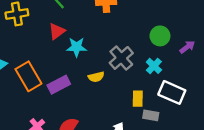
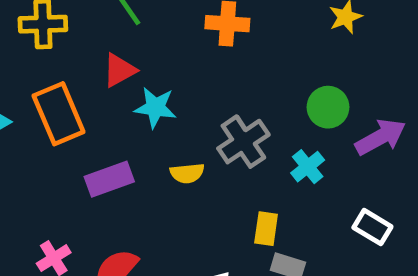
purple arrow: (187, 47) -> (380, 137), size x1.5
orange rectangle: (28, 76) -> (59, 114), moved
white rectangle: (172, 92) -> (372, 227), moved, size x0.7

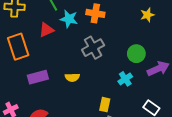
cyan star: (155, 107) -> (69, 19), moved
gray cross: (243, 142) -> (93, 48), moved

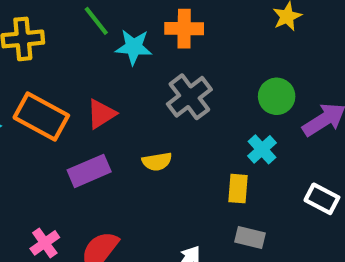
red triangle: (46, 30) -> (101, 114), moved
orange rectangle: (18, 47) -> (41, 116), turned -35
yellow rectangle: (105, 105) -> (238, 189), moved

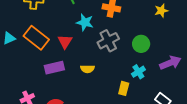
cyan star: (134, 47) -> (85, 22), moved
green circle: (277, 96) -> (141, 44), moved
red triangle: (101, 114) -> (65, 42), turned -35

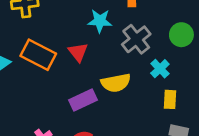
purple rectangle: (54, 68) -> (83, 100), moved
yellow semicircle: (87, 69) -> (116, 83), size x1.5
cyan cross: (138, 72) -> (160, 69), moved

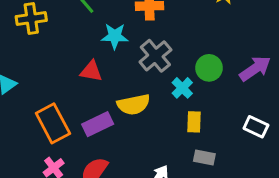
green circle: (181, 35) -> (209, 68), moved
red triangle: (78, 52) -> (91, 71), turned -40
orange rectangle: (38, 55) -> (53, 123), moved, turned 36

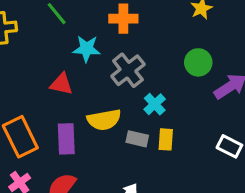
green circle: (209, 68) -> (198, 62), moved
purple rectangle: (98, 124) -> (66, 139), turned -68
gray rectangle: (204, 157) -> (137, 139), moved

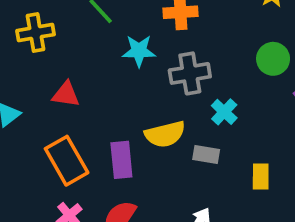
gray cross: (128, 70) -> (190, 73), turned 32
red triangle: (61, 84) -> (66, 94), moved
yellow rectangle: (166, 139) -> (261, 176), moved

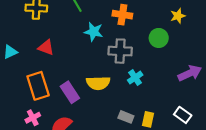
green circle: (273, 59) -> (159, 38), moved
gray rectangle: (206, 154) -> (126, 117), moved
purple rectangle: (121, 160) -> (70, 92), turned -40

